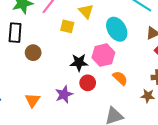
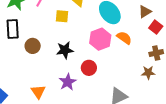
black star: (79, 62) -> (65, 50), moved
orange semicircle: (120, 78) -> (124, 38), moved

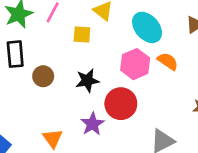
red circle: (89, 68) -> (121, 104), size x1.5

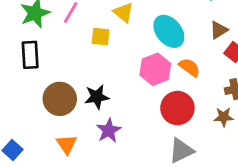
brown circle: (43, 76) -> (60, 99), moved, size x1.5
black star: (87, 81) -> (97, 97), moved
red circle: (121, 104) -> (177, 108), moved

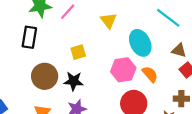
brown triangle: (219, 30) -> (179, 50), turned 35
yellow square: (101, 37) -> (78, 52), moved, turned -35

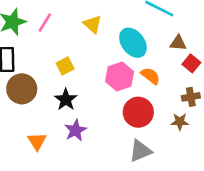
brown circle: (45, 76) -> (22, 89), moved
black star: (73, 81) -> (66, 100), turned -30

